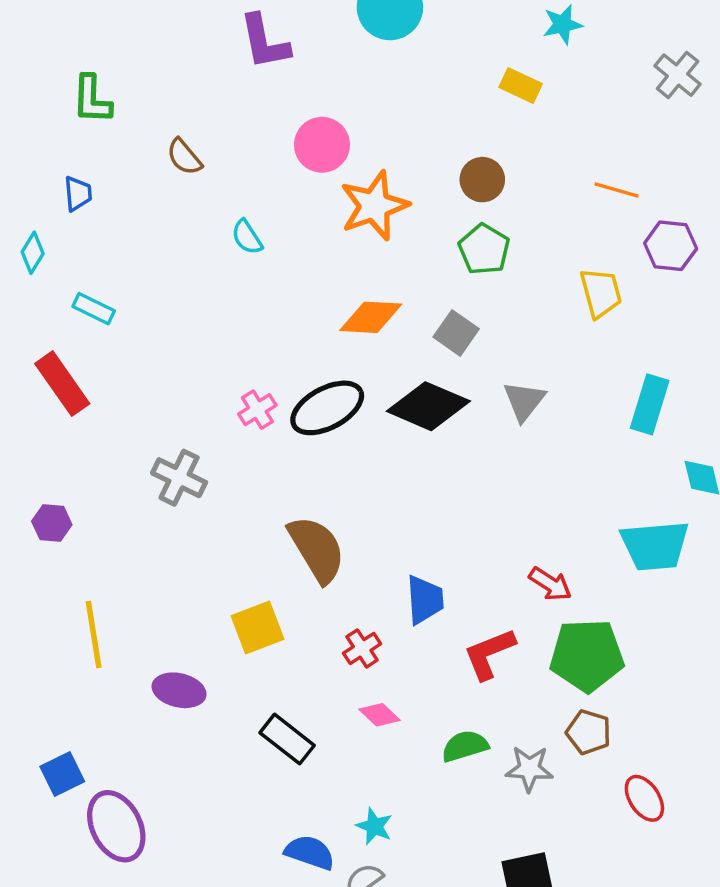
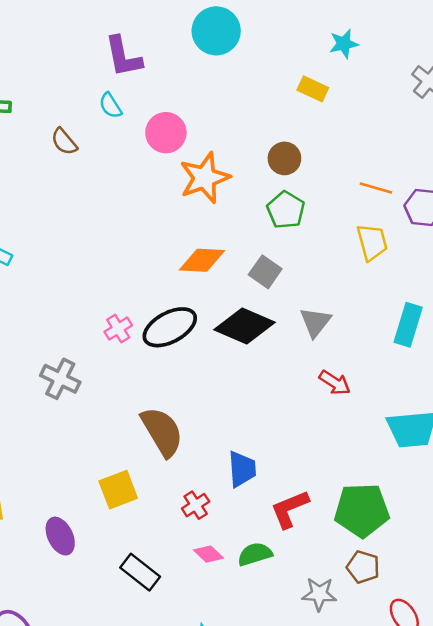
orange line: (617, 190) -> (376, 188), moved
cyan semicircle: (247, 237) -> (110, 106), moved
red arrow: (550, 584) -> (335, 383), moved
purple ellipse: (179, 690) -> (60, 536), turned 51
green semicircle: (465, 746) -> (255, 554), moved

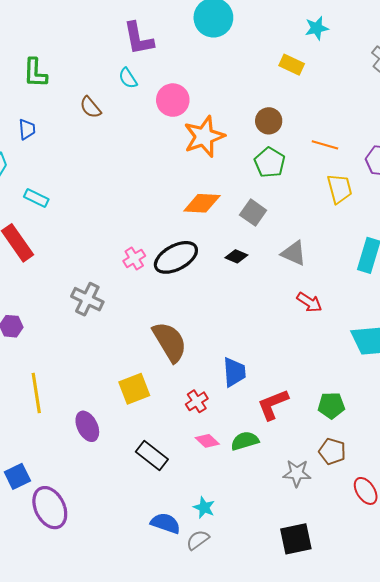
orange line: (376, 188) -> (325, 145), moved
gray triangle: (315, 322) -> (294, 253), turned -44
black diamond: (245, 326) -> (236, 256), size x0.5
green pentagon: (362, 510) -> (331, 405), size x0.6

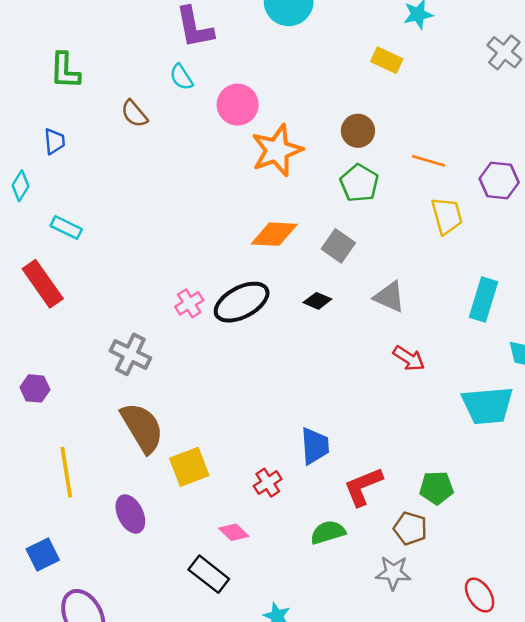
brown semicircle: (170, 342) -> (142, 428), moved
pink diamond: (207, 441) -> (234, 532), moved
brown pentagon: (332, 451) -> (410, 528), moved
black rectangle: (152, 455) -> (209, 574), moved
blue square: (17, 476) -> (43, 555), moved

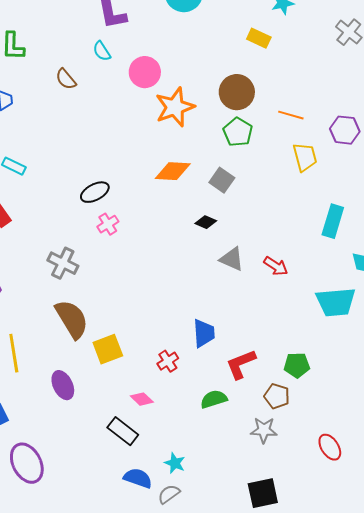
brown circle: (358, 131) -> (237, 92), size x1.4
gray triangle: (389, 297) -> (232, 259), moved
black ellipse: (242, 302) -> (95, 192), moved, size x0.7

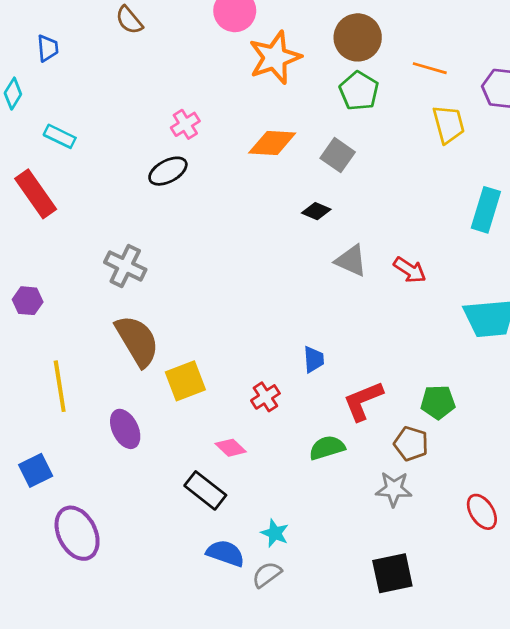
pink cross: (108, 224) -> (185, 124), moved
blue trapezoid: (204, 333) -> (314, 359), size x0.7

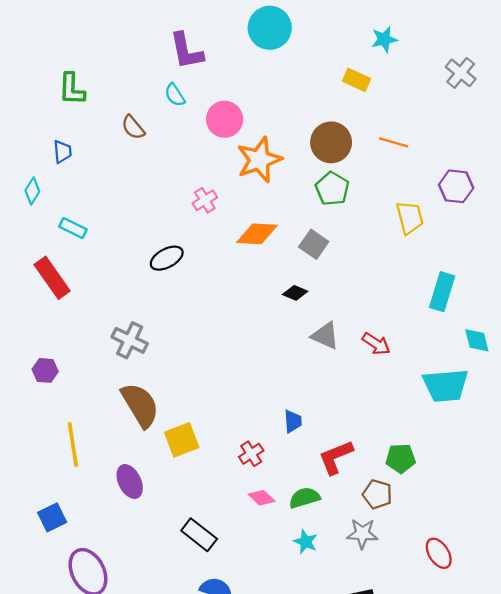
orange line: (430, 68) -> (394, 142), moved
pink cross: (185, 124) -> (205, 200), moved
pink diamond: (231, 448) -> (262, 498), moved
cyan star: (275, 533) -> (306, 542), moved

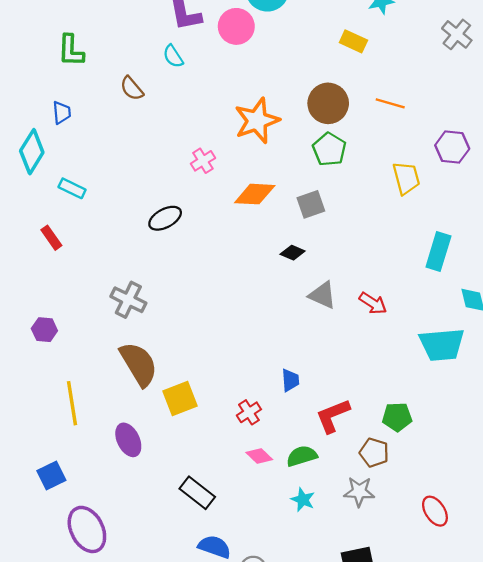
pink circle: (225, 119) -> (236, 26), moved
cyan diamond: (32, 191) -> (32, 152), size x1.6
gray square: (314, 244) -> (311, 204), turned 36
red rectangle: (52, 278) -> (51, 238), size x0.6

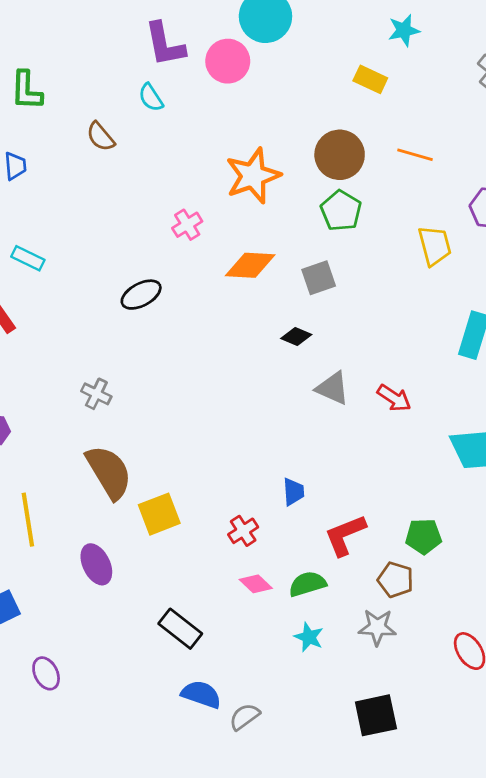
gray cross: (128, 300) -> (96, 394), size x0.7
purple ellipse: (87, 529) -> (46, 673), size x0.6

